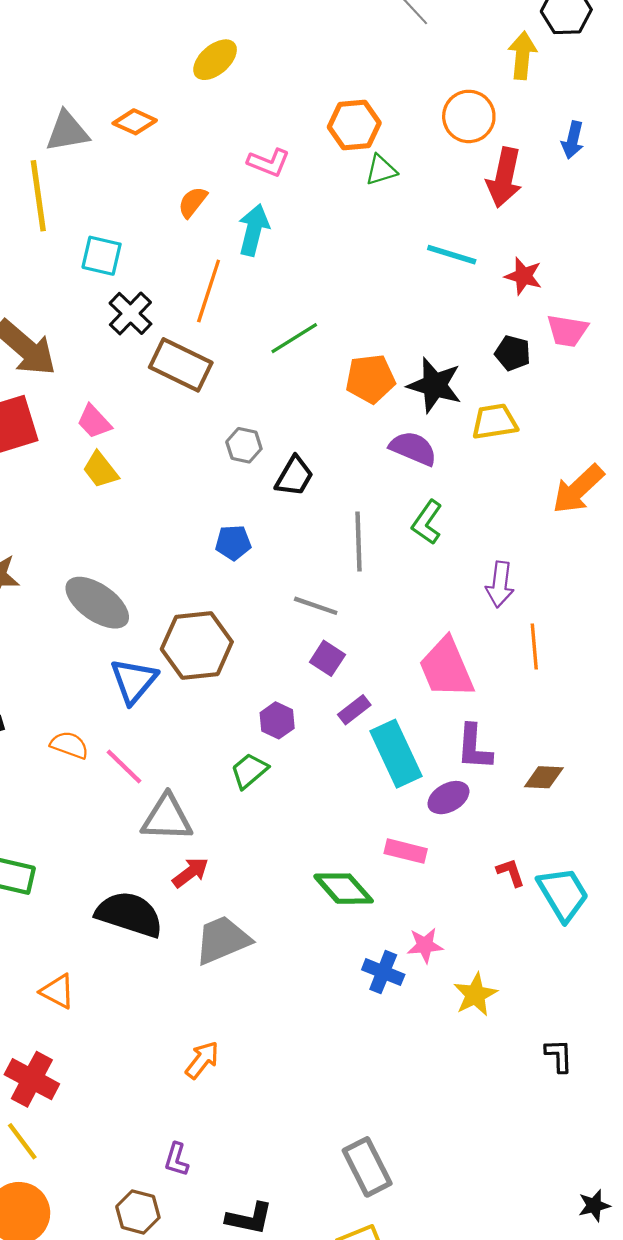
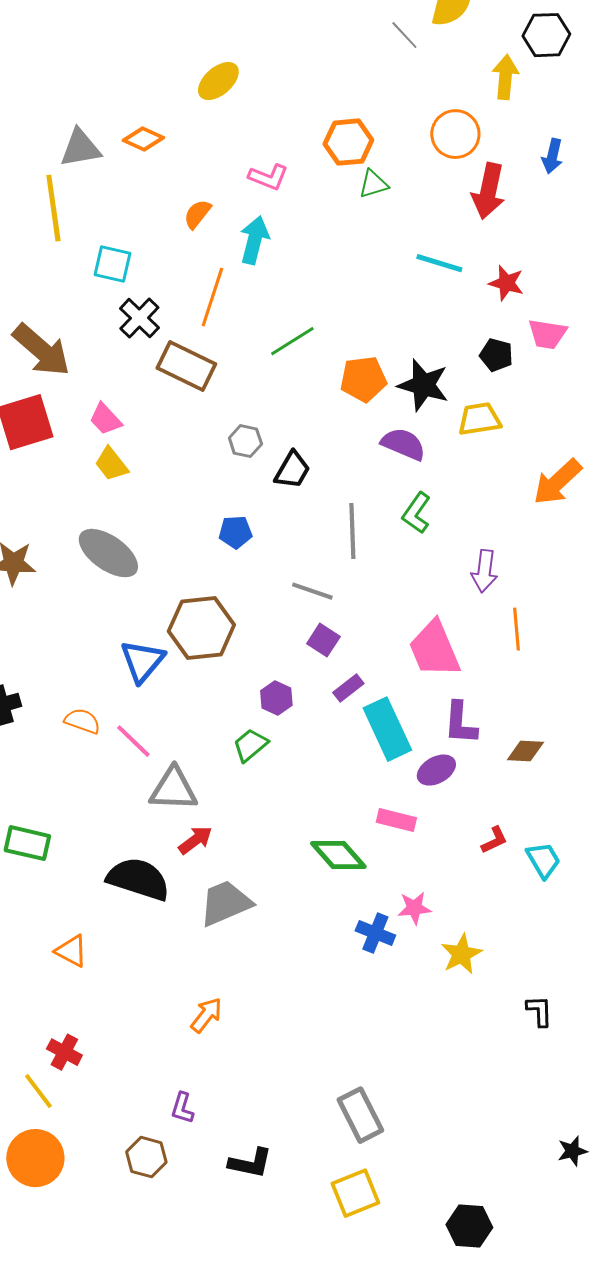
gray ellipse: (97, 603) -> (108, 553), moved
red L-shape: (511, 872) -> (494, 840), turned 84
cyan trapezoid: (563, 894) -> (543, 860), size x0.7
red cross: (32, 1079) -> (64, 1052), moved, size x0.7

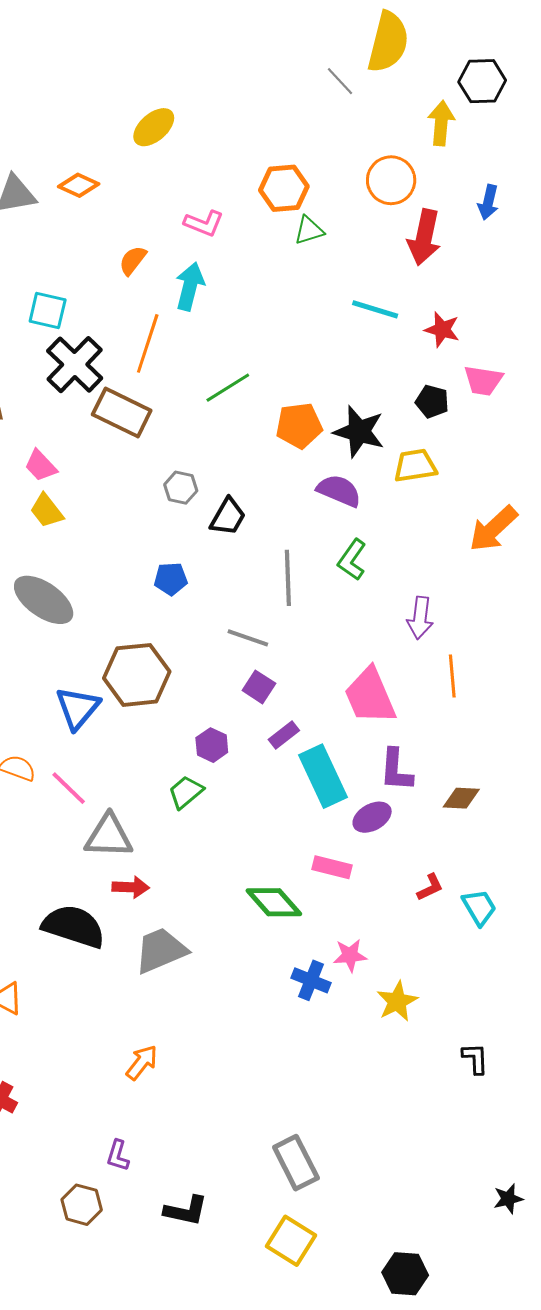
black cross: (139, 318) -> (75, 365), size x1.4
red arrow: (195, 840) -> (131, 887), turned 39
yellow square: (355, 1193) -> (291, 1241), turned -36

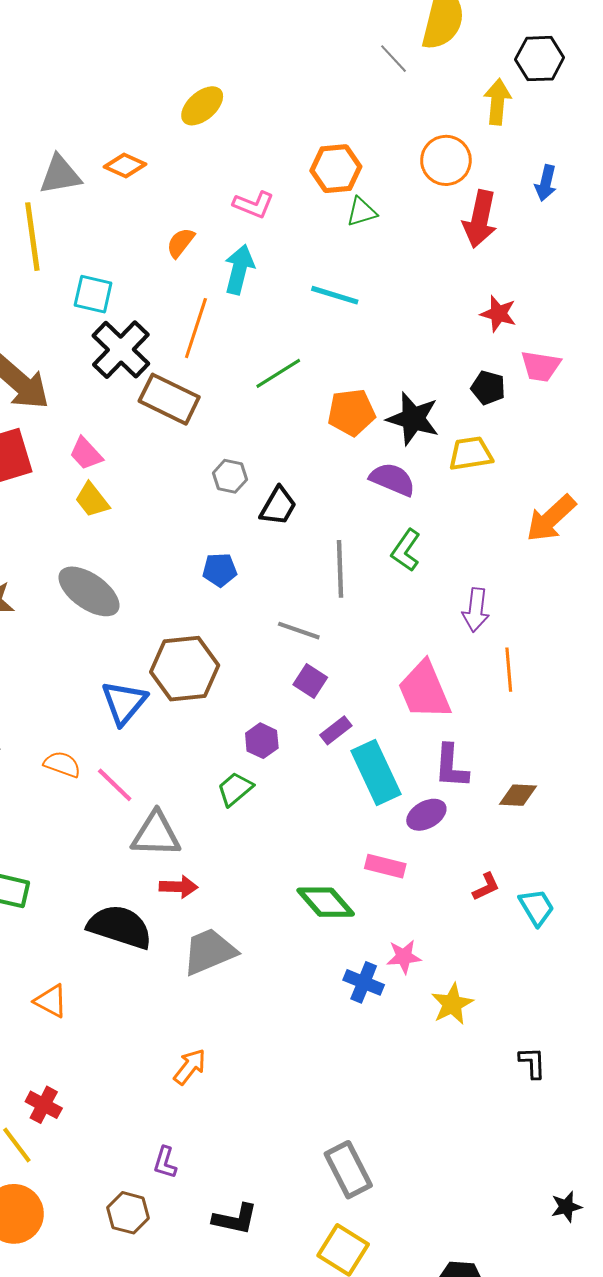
cyan line: (375, 309) -> (335, 295), moved

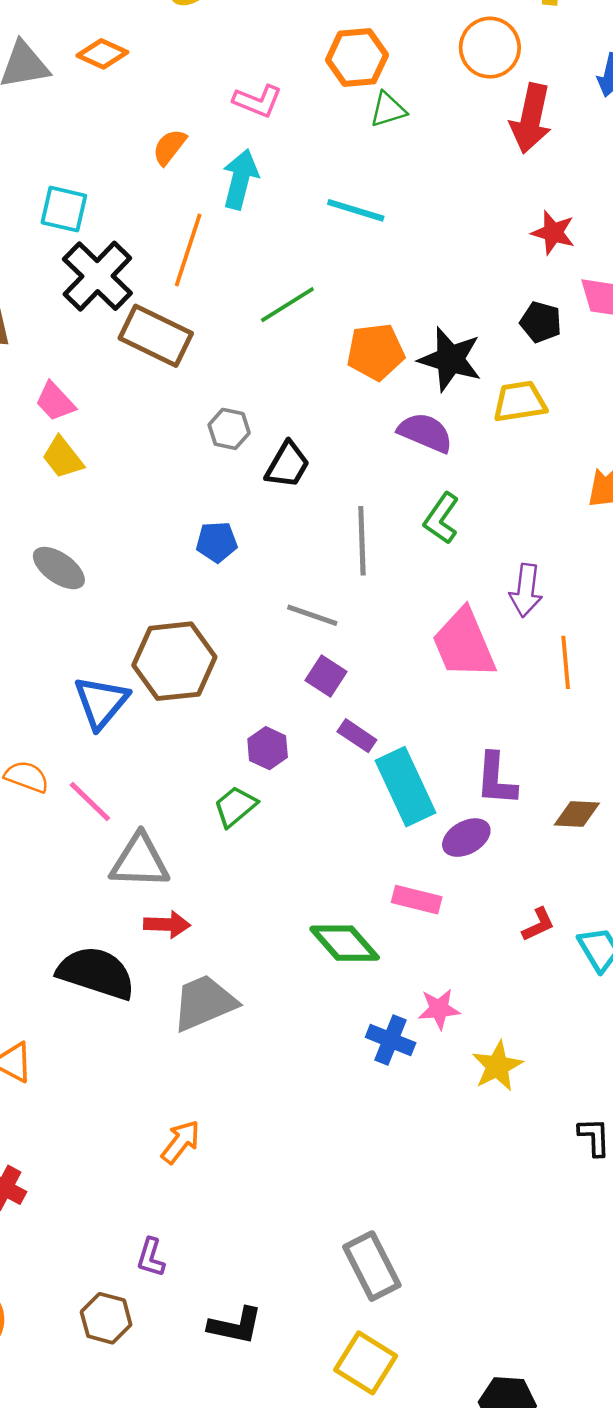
gray ellipse: (89, 591) -> (59, 568), size x0.7
pink trapezoid: (424, 690) -> (464, 644), moved
purple rectangle: (336, 730) -> (357, 736), turned 72

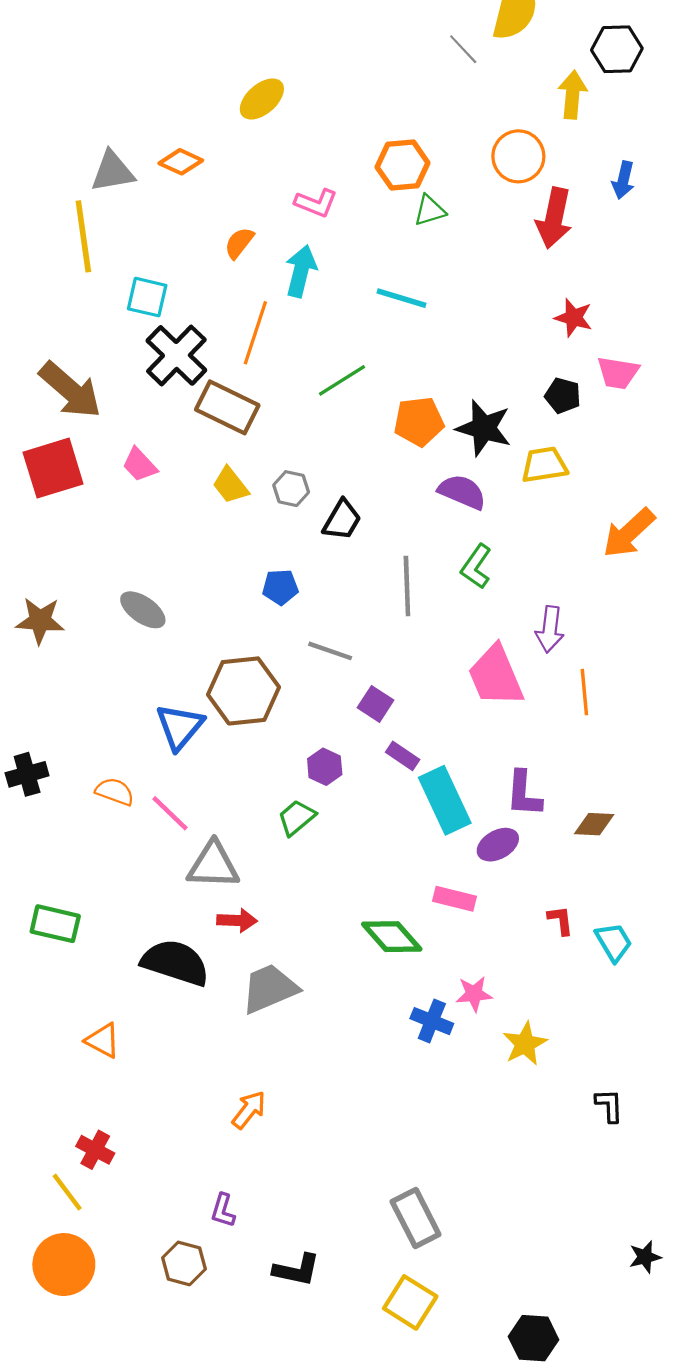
yellow trapezoid: (63, 457) -> (231, 485), moved
gray line: (312, 615) -> (330, 651), moved
red L-shape: (538, 924) -> (561, 920), turned -72

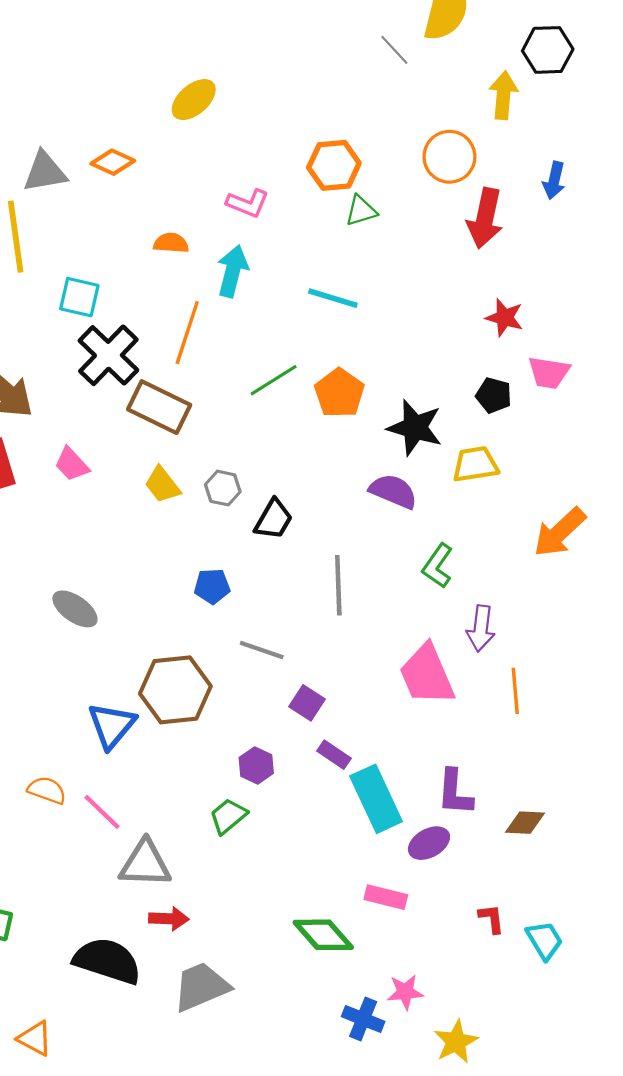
orange semicircle: (239, 243) -> (171, 243), turned 56
orange pentagon: (419, 421) -> (339, 393), moved, turned -30
green L-shape: (476, 567) -> (438, 566), moved

